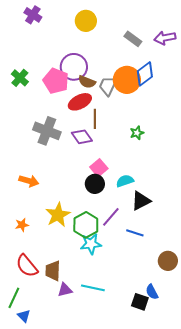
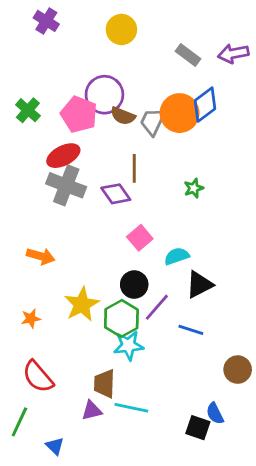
red ellipse: (80, 102) -> (63, 156), moved
black circle: (95, 184) -> (134, 285), moved
brown trapezoid: (53, 271) -> (104, 384), moved
blue triangle: (24, 316) -> (55, 446), moved

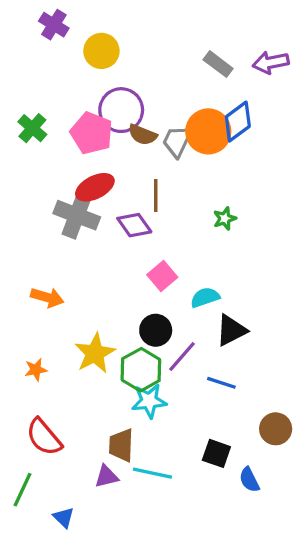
yellow circle: (121, 29) -> (101, 51), moved
red ellipse: (63, 156) -> (95, 187), moved
black square: (198, 428) -> (216, 453), moved

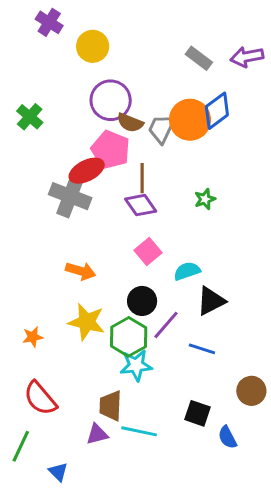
pink pentagon: (92, 133) -> (111, 150), moved
purple diamond: (134, 225) -> (141, 205), moved
orange arrow: (47, 297) -> (81, 271), moved
yellow star: (95, 353) -> (87, 322), turned -30

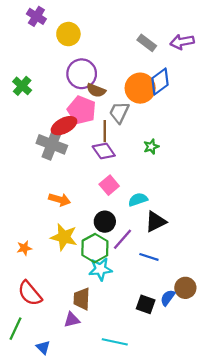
gray trapezoid: (162, 129) -> (119, 112), moved
cyan line: (139, 431) -> (115, 342), moved
blue semicircle: (227, 437) -> (168, 298), moved, turned 63

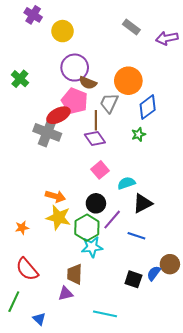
gray rectangle: (147, 43) -> (131, 27), moved
blue diamond: (160, 81) -> (148, 107), moved
orange arrow: (60, 200) -> (55, 196), moved

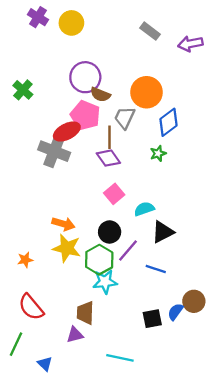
yellow circle: (62, 31) -> (71, 23), moved
black square: (133, 279) -> (152, 319), turned -30

